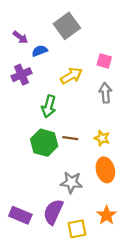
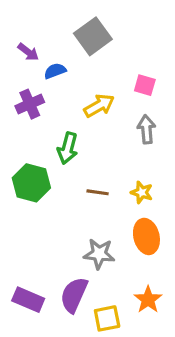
green hexagon: (44, 143) -> (31, 183), moved

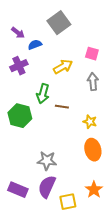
brown line: (98, 192) -> (62, 107), moved
gray star: (99, 254) -> (47, 161), moved

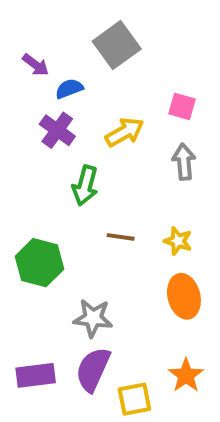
purple cross: (19, 66) -> (57, 130), moved, turned -30
brown line: (62, 107) -> (121, 237), moved
green hexagon: (20, 116) -> (40, 263), moved
purple rectangle: (18, 190) -> (36, 375), turned -30

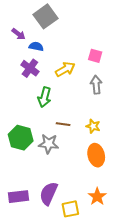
gray square: (117, 45) -> (45, 16), moved
blue semicircle: (69, 89) -> (36, 46), turned 32
gray star: (93, 318) -> (49, 144), moved

